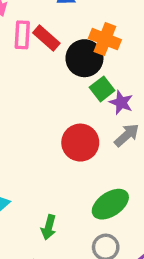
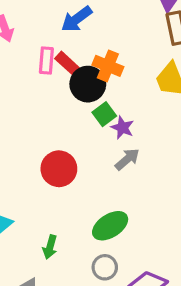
pink rectangle: (22, 35) -> (46, 60), moved
red rectangle: (46, 38) -> (68, 64), moved
red circle: (80, 143) -> (59, 169), moved

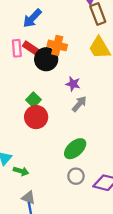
green square: (104, 114) -> (33, 100), moved
green arrow: (50, 247) -> (21, 171), moved, turned -80

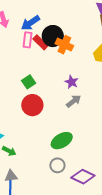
blue arrow: (32, 18) -> (30, 23), moved
black circle: (46, 59) -> (53, 36), moved
green square: (33, 100) -> (29, 82), moved
gray triangle: (28, 198) -> (11, 176), turned -40

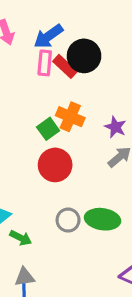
orange cross: (64, 45) -> (70, 117), moved
green ellipse: (62, 141) -> (103, 219), turned 40
gray circle: (57, 165) -> (68, 220), moved

